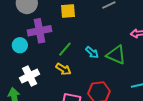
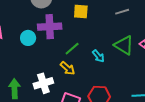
green triangle: (116, 55) -> (124, 45), moved
white cross: (30, 76) -> (43, 83), moved

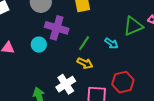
purple cross: (50, 27) -> (57, 28), turned 35
green triangle: (124, 45) -> (133, 26), turned -40

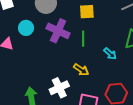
green line: (84, 43) -> (83, 39), moved, turned -42
cyan circle: (39, 45) -> (26, 28), moved

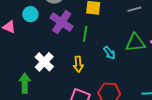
yellow arrow: (81, 70) -> (78, 64), turned 42
white cross: (59, 88) -> (44, 62), moved, turned -30

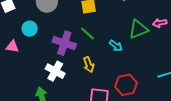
purple cross: (62, 22) -> (64, 43), moved
green line: (85, 34) -> (87, 34), turned -42

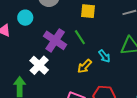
yellow arrow: (89, 65) -> (85, 66), moved, turned 49

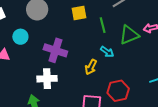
green line: (80, 37) -> (103, 25), moved, turned 35
white cross: (39, 65) -> (47, 79), turned -30

